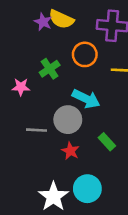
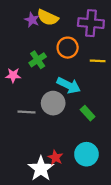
green rectangle: (107, 142) -> (88, 113), moved
red star: (70, 151) -> (55, 158), moved
cyan circle: (87, 189) -> (86, 154), moved

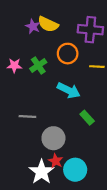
pink star: (13, 75) -> (14, 65), moved
gray circle: (53, 103) -> (53, 138), moved
cyan circle: (86, 154) -> (75, 170), moved

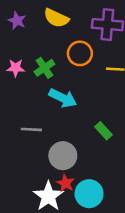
purple star: (33, 26) -> (17, 21), moved
cyan arrow: (69, 90) -> (63, 98), moved

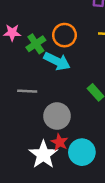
orange circle: (80, 53) -> (64, 35), moved
green cross: (44, 68) -> (36, 44), moved

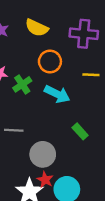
orange circle: (64, 35) -> (50, 61), moved
cyan arrow: (57, 61) -> (57, 94), moved

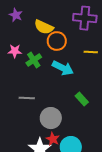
yellow semicircle: (37, 28) -> (44, 27), moved

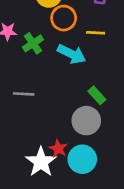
yellow line: (91, 52) -> (96, 33), moved
gray circle: (51, 118) -> (86, 121), moved

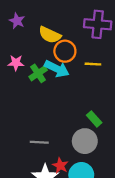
cyan arrow: (72, 54) -> (57, 69), moved
gray line: (24, 94) -> (39, 142), moved

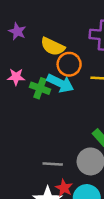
green cross: (38, 73) -> (40, 88), turned -36
gray line: (39, 142) -> (53, 164), moved

